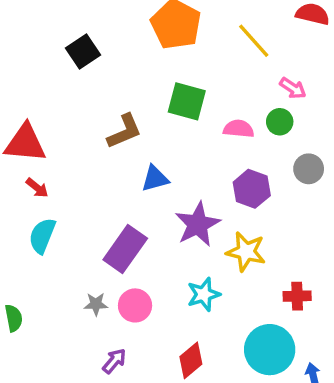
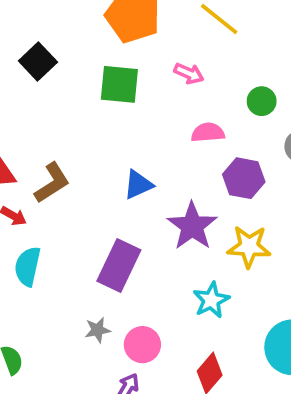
pink arrow: (293, 88) -> (189, 73), moved
green square: (187, 101) -> (119, 84), moved
pink semicircle: (239, 129) -> (208, 133), moved
brown L-shape: (124, 131) -> (52, 183), moved
pink circle: (135, 305) -> (142, 345), moved

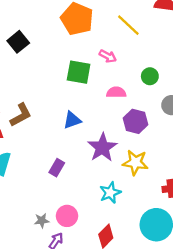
green square: (119, 84) -> (79, 72), moved
purple rectangle: (119, 266) -> (57, 168), size x0.6
gray star: (98, 330) -> (42, 221), moved

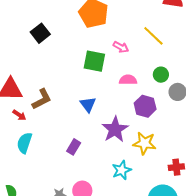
yellow line: (128, 25) -> (153, 36), moved
green circle: (150, 76) -> (161, 75), moved
blue triangle: (72, 120) -> (88, 104), turned -48

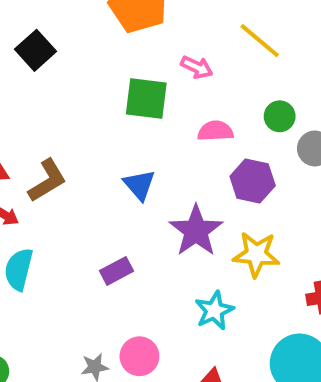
purple rectangle: (74, 147) -> (117, 271), turned 35

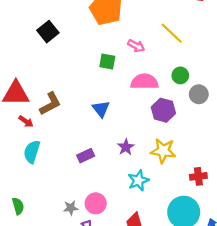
green square: (146, 98) -> (107, 61), size x0.7
pink semicircle: (215, 131) -> (144, 82), size x1.4
purple star: (196, 231) -> (126, 147), moved, size x0.6

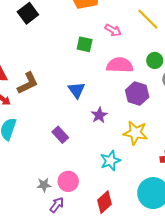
purple star: (126, 147) -> (99, 115), moved
purple rectangle: (86, 156) -> (60, 135), turned 70

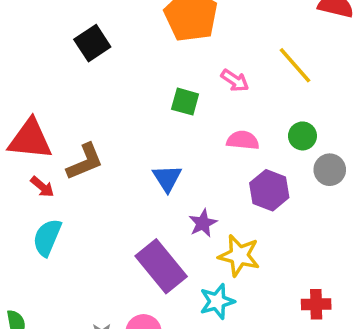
pink semicircle: (120, 65) -> (243, 140), size x0.7
yellow star: (135, 133) -> (239, 256), moved
purple rectangle: (60, 135) -> (161, 266), moved, size x1.8

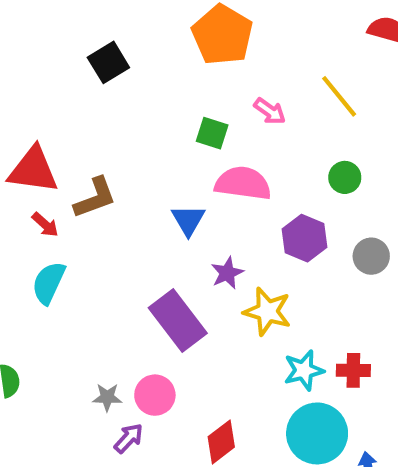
pink semicircle: (243, 140) -> (243, 183), moved, size x1.5
gray circle: (330, 170) -> (371, 256), moved
cyan star: (217, 301) -> (304, 370), moved

